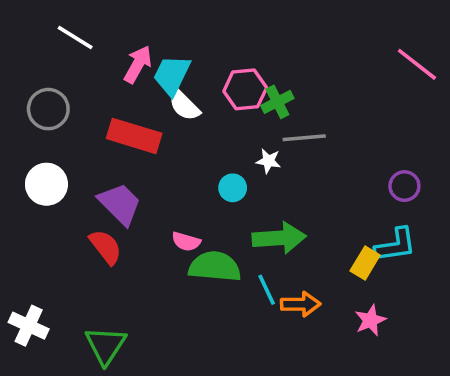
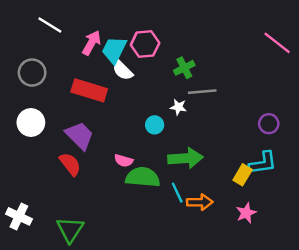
pink hexagon: (245, 89) -> (145, 44), moved

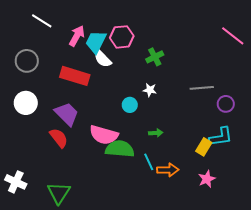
gray line: (202, 92) -> (202, 88), moved
green arrow: (185, 158) -> (156, 133), size x0.5
pink semicircle: (124, 161) -> (104, 135), size x1.8

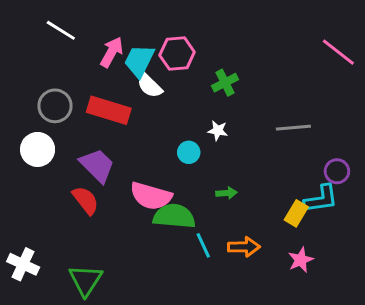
gray circle: (27, 61) -> (55, 106), moved
purple circle: (226, 104) -> (337, 171), moved
cyan line: (149, 162) -> (203, 245), moved

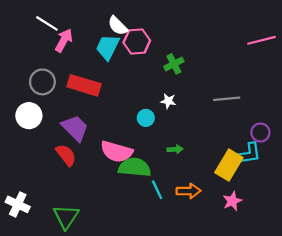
pink arrow: (112, 52) -> (64, 40), moved
pink line: (338, 52) -> (262, 40), turned -52
white semicircle: (149, 86) -> (118, 26), moved
yellow rectangle: (296, 213) -> (229, 165), size x1.5

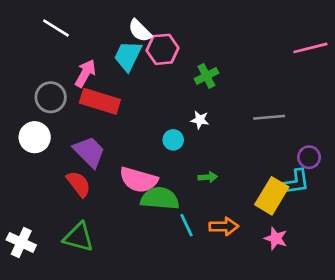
pink arrow: (64, 40) -> (85, 73), moved
pink star: (232, 201) -> (276, 238), turned -30
green triangle: (66, 217) -> (79, 237), moved, turned -48

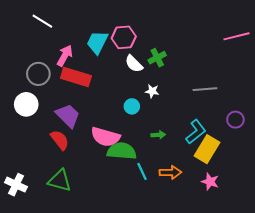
white semicircle: (140, 31) -> (134, 64), moved
cyan L-shape: (294, 182) -> (196, 132), moved, turned -30

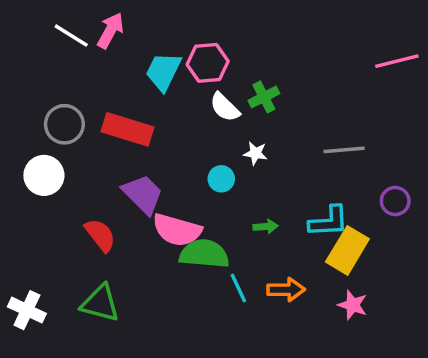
pink arrow: (65, 56) -> (110, 30), moved
purple trapezoid: (68, 116) -> (143, 194), moved
cyan L-shape: (196, 132) -> (329, 221), turned 35

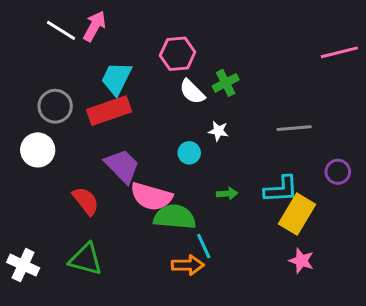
cyan trapezoid: (163, 71) -> (116, 79), moved
red rectangle: (127, 129) -> (109, 111), turned -36
orange arrow: (286, 290) -> (188, 265), moved

